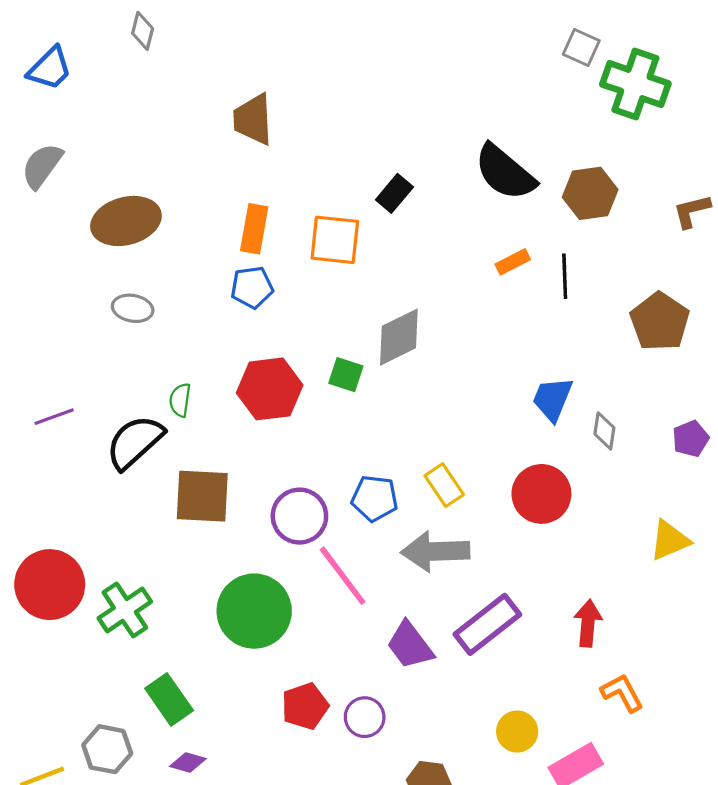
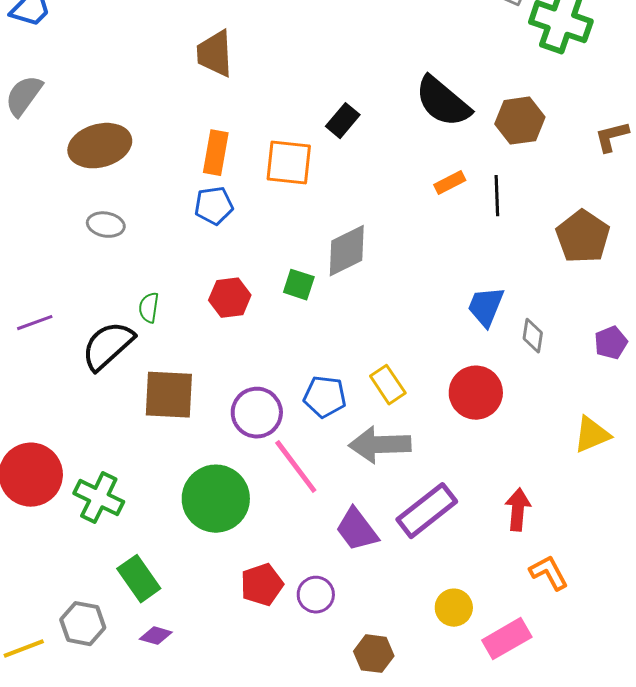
red hexagon: (270, 389) -> (230, 298), size x0.7
green cross: (125, 610) -> (99, 498), turned -30

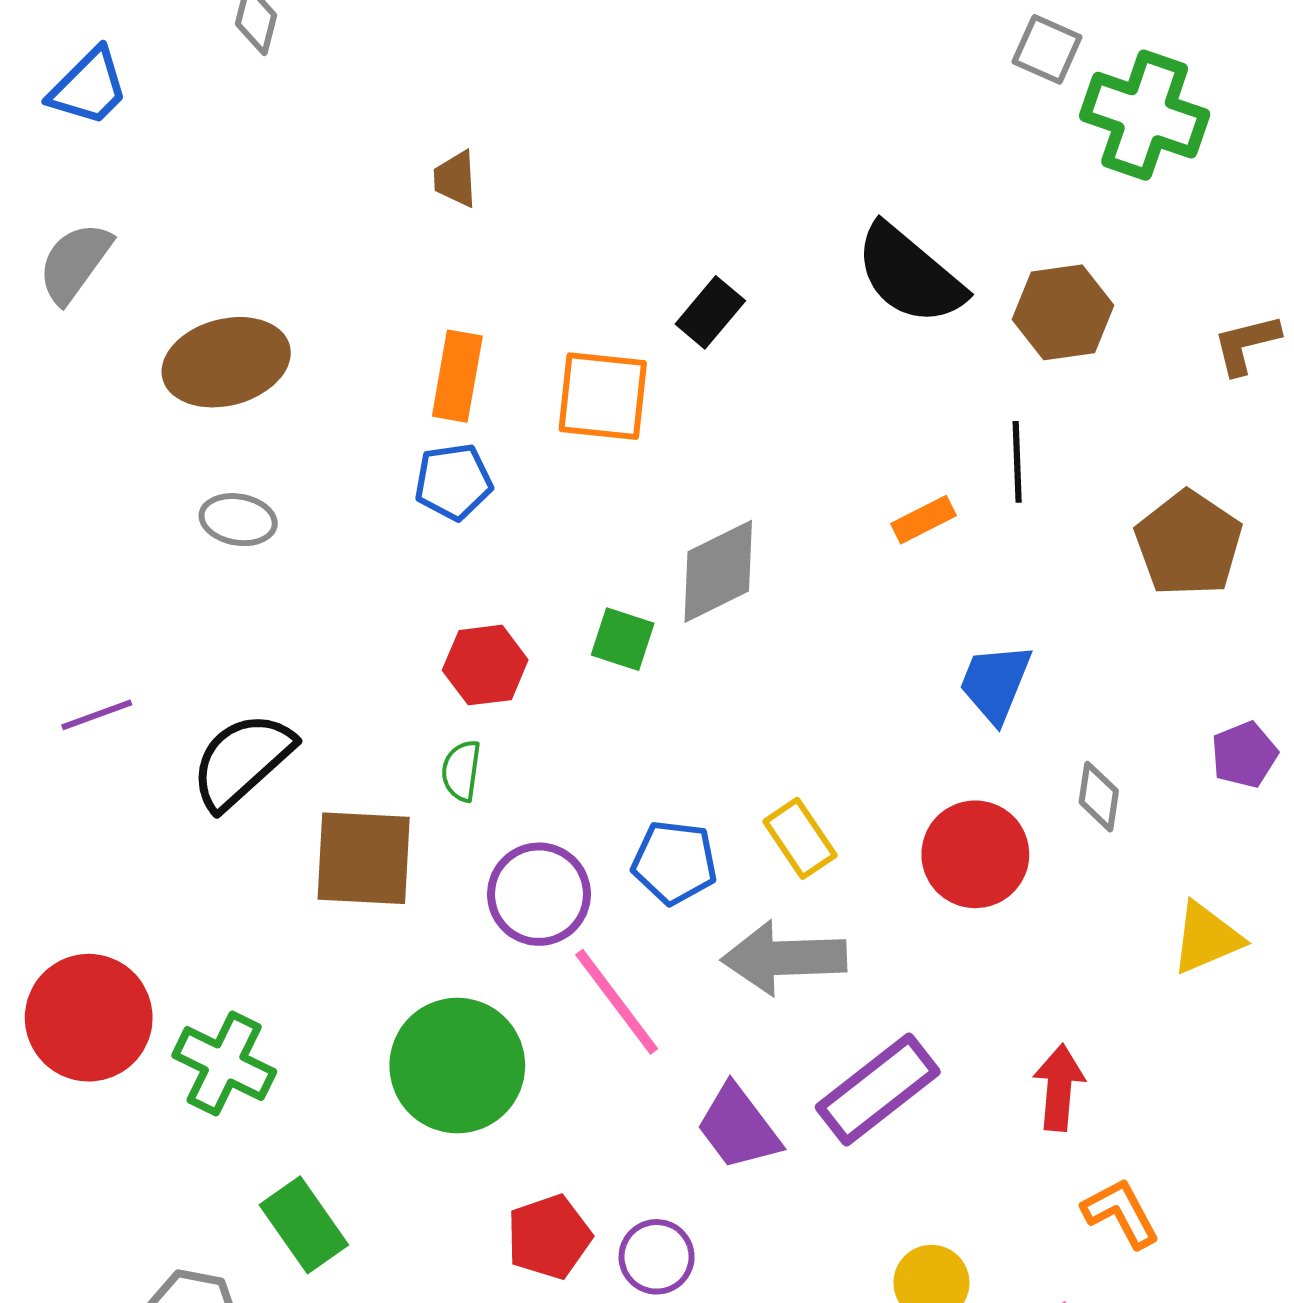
brown trapezoid: (215, 54) -> (455, 179), size x0.6
orange rectangle: (450, 183) -> (924, 520), moved
green semicircle: (149, 308) -> (461, 771), moved
gray diamond: (533, 336) -> (1099, 797), moved

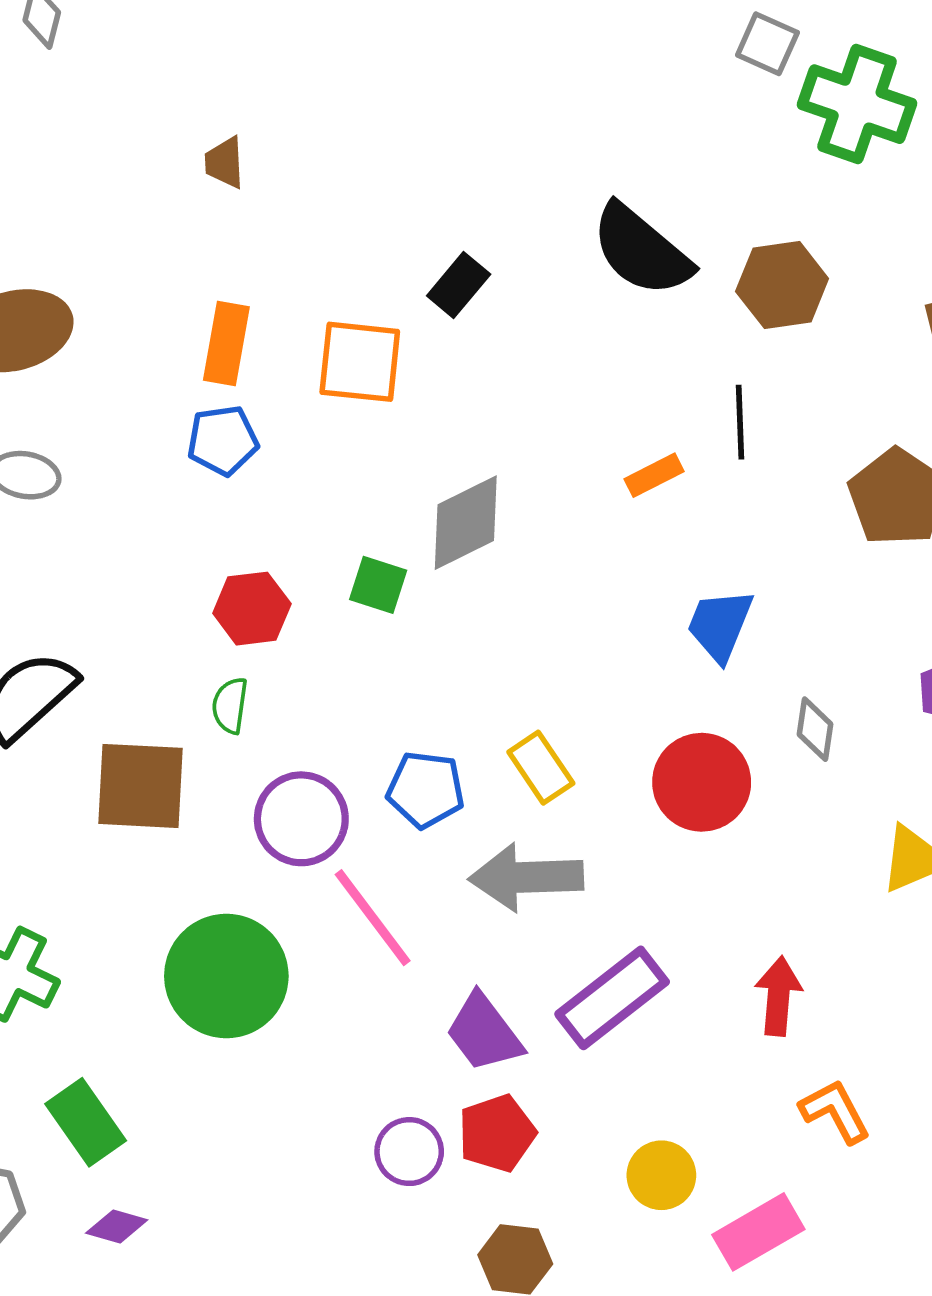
red pentagon: (549, 1237) -> (497, 1133), moved

